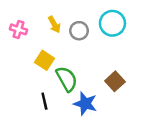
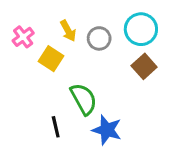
pink cross: (18, 29) -> (23, 37), turned 35
yellow square: (44, 60) -> (51, 59), moved
brown square: (115, 81) -> (144, 66), moved

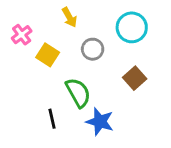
yellow arrow: (68, 31) -> (69, 17), moved
gray circle: (99, 38) -> (93, 49), moved
brown square: (144, 66) -> (135, 78), moved

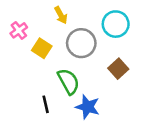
gray circle: (93, 49) -> (81, 43), size x1.5

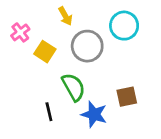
brown square: (118, 69) -> (127, 97), moved, turned 30

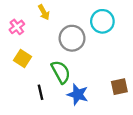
yellow arrow: (65, 16) -> (44, 12), moved
yellow square: (45, 52) -> (22, 58), moved
brown square: (127, 97) -> (119, 87), moved

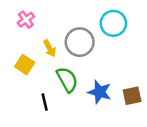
yellow arrow: (44, 12) -> (50, 48), moved
pink cross: (17, 27) -> (26, 20), moved
blue star: (78, 94) -> (100, 92), moved

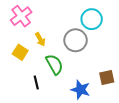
pink cross: (26, 20) -> (21, 16), size x1.5
gray circle: (80, 42) -> (76, 40), moved
blue star: (100, 92) -> (81, 90), moved

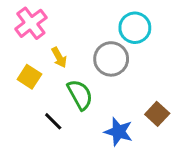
brown square: (107, 78) -> (157, 114), turned -35
black line: (36, 83) -> (53, 121), turned -32

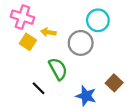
pink cross: (31, 23) -> (22, 17), turned -35
yellow arrow: (59, 57) -> (48, 32), moved, turned 128
yellow square: (29, 77) -> (28, 42), moved

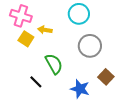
cyan circle: (98, 20) -> (79, 14), moved
gray circle: (81, 43) -> (90, 46), moved

